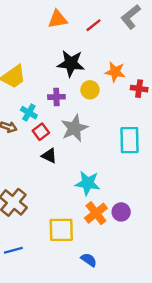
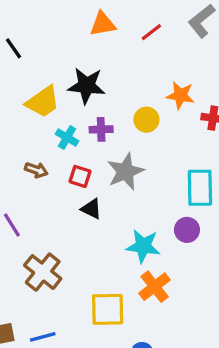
black star: (71, 63) -> (86, 86), moved
cyan cross: (29, 113) -> (67, 137), moved
red square: (41, 132) -> (80, 176), turned -35
purple circle: (121, 212) -> (187, 230), moved

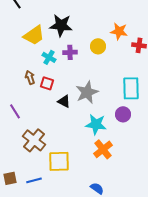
brown arrow: (36, 170) -> (30, 77), turned -128
gray star: (125, 172) -> (87, 92), moved
red square: (80, 176) -> (47, 83), moved
yellow square: (108, 309) -> (59, 161), moved

